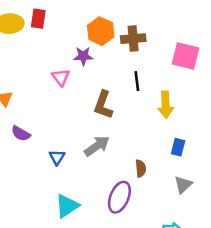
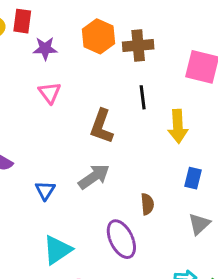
purple star: (83, 56) -> (45, 49), moved
purple ellipse: (119, 197) -> (121, 239), turned -48

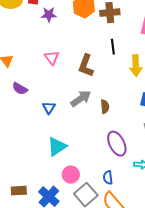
pink triangle: (50, 93) -> (52, 58), moved
brown semicircle: (147, 204) -> (105, 107), moved
purple ellipse: (121, 239) -> (117, 144), moved

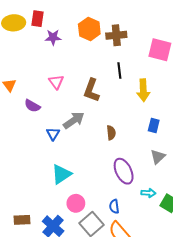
purple semicircle: (20, 89) -> (32, 106), moved
gray arrow: (81, 99) -> (74, 120), moved

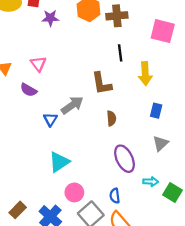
pink triangle: (56, 82) -> (38, 64), moved
brown L-shape: (91, 90) -> (102, 83), moved, turned -30
brown rectangle: (22, 220) -> (18, 210), turned -42

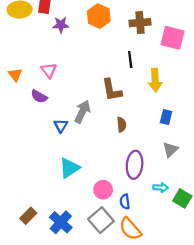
brown cross: (117, 16) -> (140, 23), moved
gray arrow: (72, 105) -> (82, 112), turned -30
purple ellipse: (125, 159) -> (135, 165), turned 32
pink circle: (74, 192) -> (103, 190), moved

